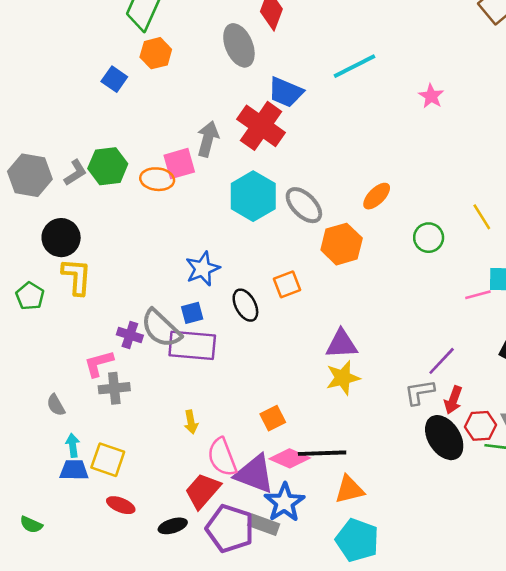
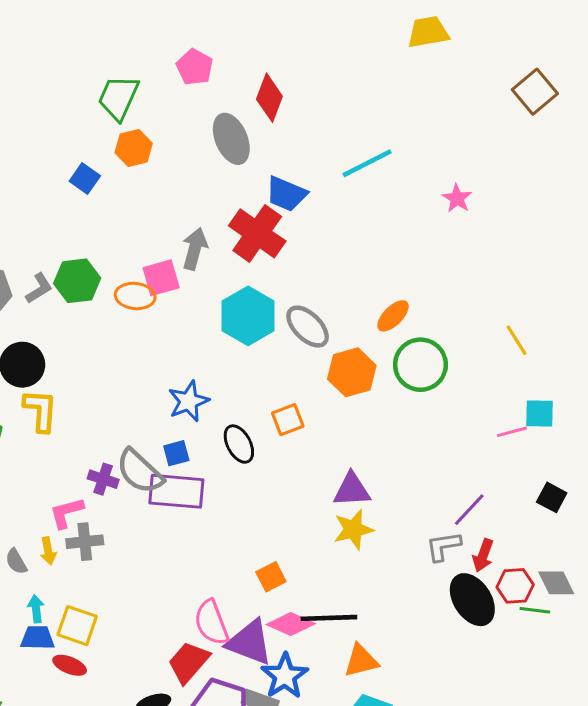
green circle: (429, 238) -> (420, 365), moved, size x1.5
yellow arrow: (191, 422) -> (48, 551), moved
red ellipse: (121, 505) -> (70, 665), moved

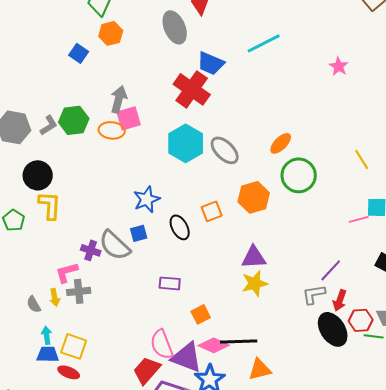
pink star: (457, 198) -> (339, 66), moved
gray arrow: (195, 249) -> (119, 99), moved
orange hexagon: (352, 372) -> (254, 197), moved
purple rectangle: (176, 491) -> (170, 283), moved, size x0.6

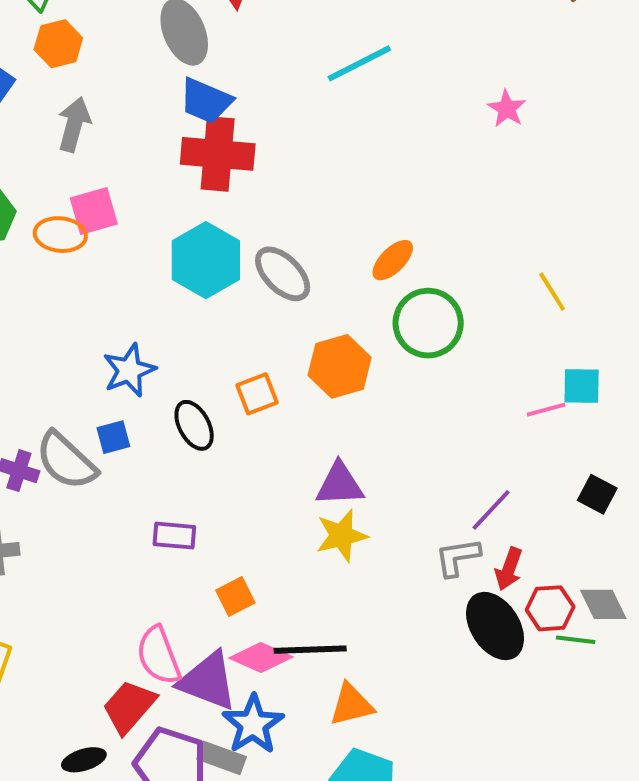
blue trapezoid: (211, 63) -> (206, 101), moved
red cross: (192, 89) -> (218, 154), turned -30
gray arrow: (119, 99) -> (74, 124), moved

